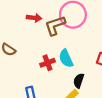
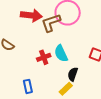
red arrow: (34, 18) -> (31, 15), size x1.5

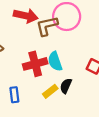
red cross: (44, 57) -> (35, 64), size x1.5
yellow rectangle: (66, 89) -> (50, 91), moved

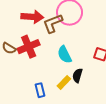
red cross: (35, 64) -> (29, 47), moved
blue rectangle: (14, 95) -> (40, 90), moved

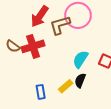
red arrow: (32, 17) -> (40, 16), turned 115
cyan semicircle: (65, 55) -> (80, 59), moved, turned 54

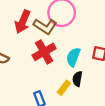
brown L-shape: (60, 25) -> (45, 26), turned -120
red cross: (33, 46) -> (44, 52), moved

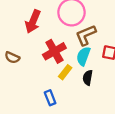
brown L-shape: (45, 26) -> (86, 35), moved, turned 125
yellow rectangle: (64, 88) -> (65, 72), moved

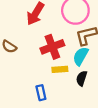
yellow rectangle: (65, 72) -> (60, 69), turned 40

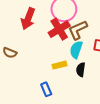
red cross: (52, 47) -> (59, 29), moved

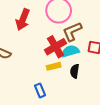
red cross: (59, 29) -> (55, 47), moved
cyan semicircle: (76, 50) -> (70, 51), turned 54

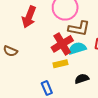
brown L-shape: (72, 31) -> (79, 29), turned -145
black semicircle: (75, 71) -> (82, 79), moved, turned 64

